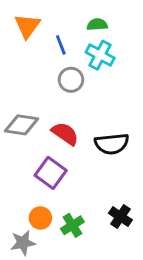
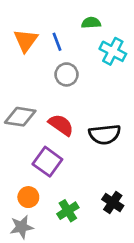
orange triangle: (27, 26) -> (26, 40), moved
cyan cross: (100, 55) -> (113, 51), moved
orange circle: (40, 218) -> (28, 197), moved

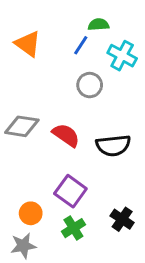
orange triangle: (26, 40) -> (28, 44), turned -30
blue line: (57, 42) -> (81, 45), moved, turned 54
gray circle: (66, 74) -> (90, 85), moved
purple square: (47, 162) -> (70, 191), moved

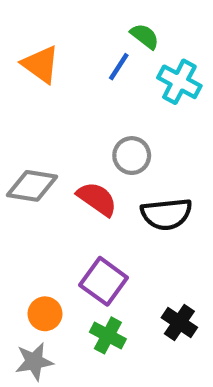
green semicircle: (98, 25) -> (145, 36), turned 42
gray circle: (90, 85) -> (132, 156), moved
green cross: (73, 228) -> (108, 335), turned -30

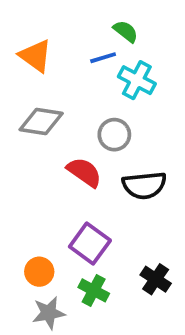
blue line: (119, 67) -> (103, 58), turned 40
cyan cross: (179, 82) -> (137, 80), moved
gray diamond: (32, 186) -> (41, 121), moved
gray star: (34, 361) -> (49, 313), moved

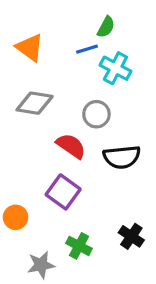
green semicircle: (126, 31) -> (106, 27), turned 80
purple square: (90, 243) -> (63, 192), moved
orange circle: (39, 272) -> (16, 217), moved

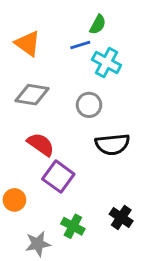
red semicircle: (71, 146) -> (41, 144), moved

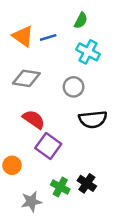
blue line: (80, 45) -> (48, 37), moved
black cross: (121, 217) -> (87, 183), moved

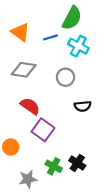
green semicircle: (81, 21) -> (72, 18), size x1.6
blue line: (48, 37) -> (50, 37), moved
black semicircle: (93, 119) -> (83, 106), size x0.7

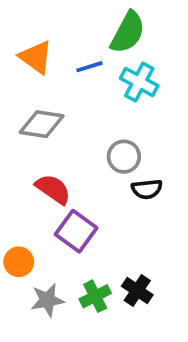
gray circle: (65, 77) -> (124, 157), moved
green cross: (54, 166) -> (95, 296), turned 35
gray star: (28, 179) -> (47, 300), moved

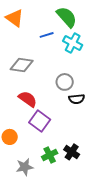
green semicircle: (128, 32) -> (67, 17), turned -70
orange triangle: (36, 57) -> (15, 18), moved
gray star: (47, 300) -> (25, 167), moved

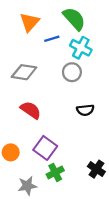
orange triangle: (15, 18) -> (30, 22), moved, turned 36
gray circle: (65, 82) -> (72, 72), moved
purple square: (40, 121) -> (45, 148), moved
black cross: (72, 152) -> (96, 169), moved

